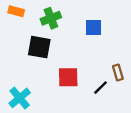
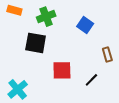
blue square: (94, 27) -> (85, 25), turned 35
brown rectangle: (118, 73) -> (107, 55), moved

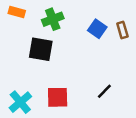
brown rectangle: (107, 55) -> (122, 30), moved
red square: (62, 70) -> (58, 97), moved

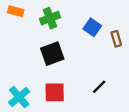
brown rectangle: (122, 30) -> (116, 39), moved
black square: (41, 49) -> (52, 54), moved, turned -30

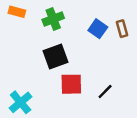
brown rectangle: (116, 39) -> (122, 29), moved
red square: (55, 92) -> (71, 84), moved

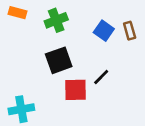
black line: (105, 91) -> (101, 77), moved
cyan cross: (21, 102) -> (21, 109), turned 30

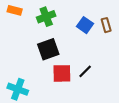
black line: (101, 77) -> (85, 71), moved
cyan cross: (21, 109) -> (18, 89), turned 30

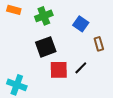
brown rectangle: (106, 25) -> (99, 44), moved

